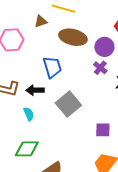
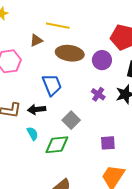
purple cross: (100, 68) -> (98, 94), moved
gray square: (68, 104) -> (71, 120), size x0.7
green diamond: (27, 149) -> (57, 145), moved

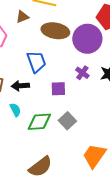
purple circle: (102, 60) -> (87, 39), size x1.5
gray square: (71, 120) -> (67, 121), moved
purple square: (108, 143) -> (58, 89), moved

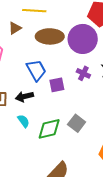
purple square: (58, 89) -> (57, 85), moved

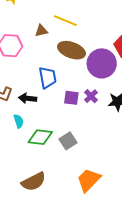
purple square: (57, 85) -> (71, 98), moved

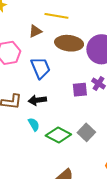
blue trapezoid: (48, 77) -> (40, 68), moved
green diamond: (40, 137) -> (58, 135), turned 35

